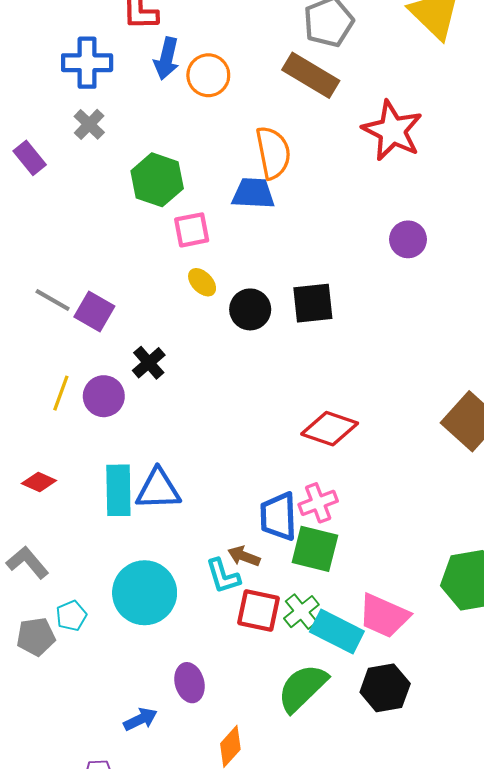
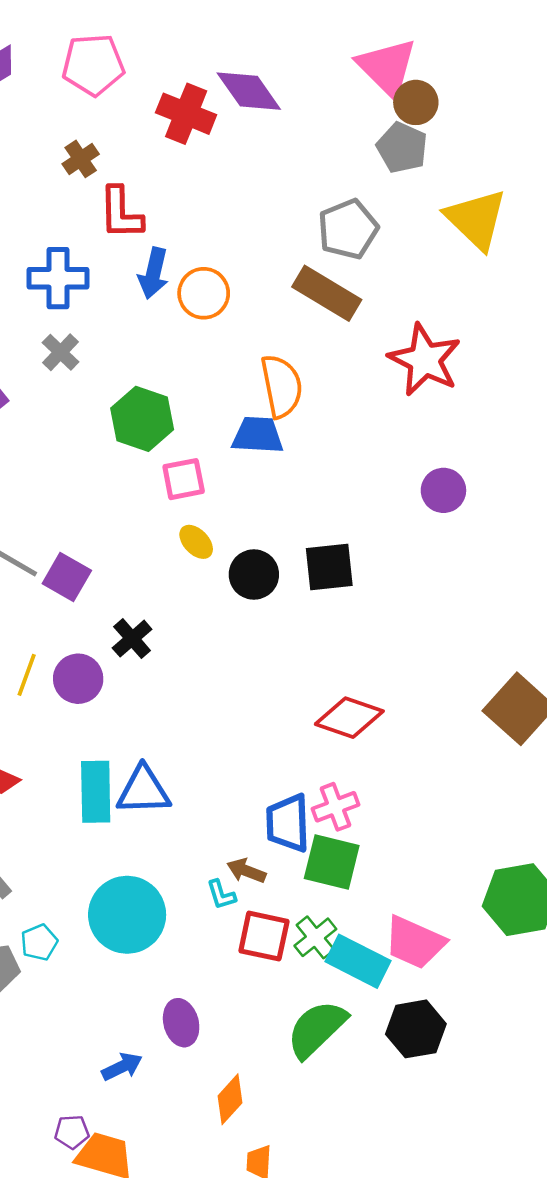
cyan L-shape: (223, 576) -> (221, 895), size x0.7

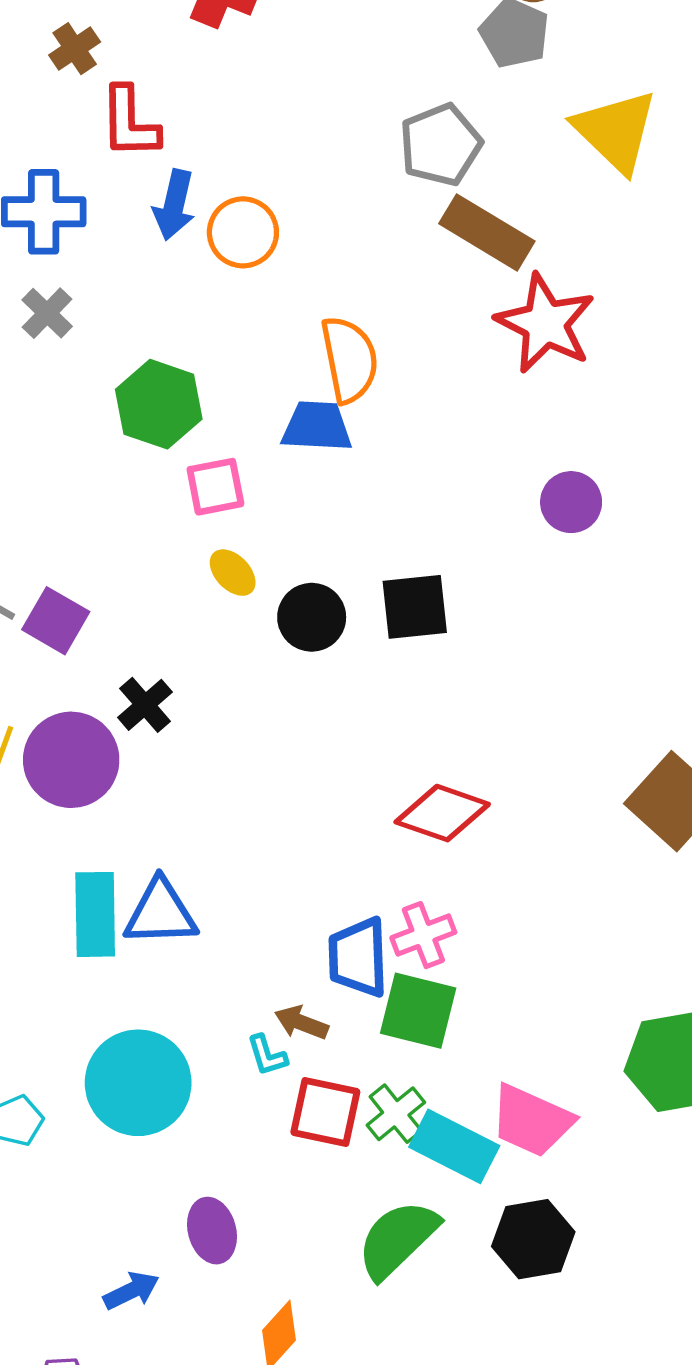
brown rectangle: (327, 293) -> (487, 232), moved
purple circle: (78, 679) -> (71, 760), size x1.4

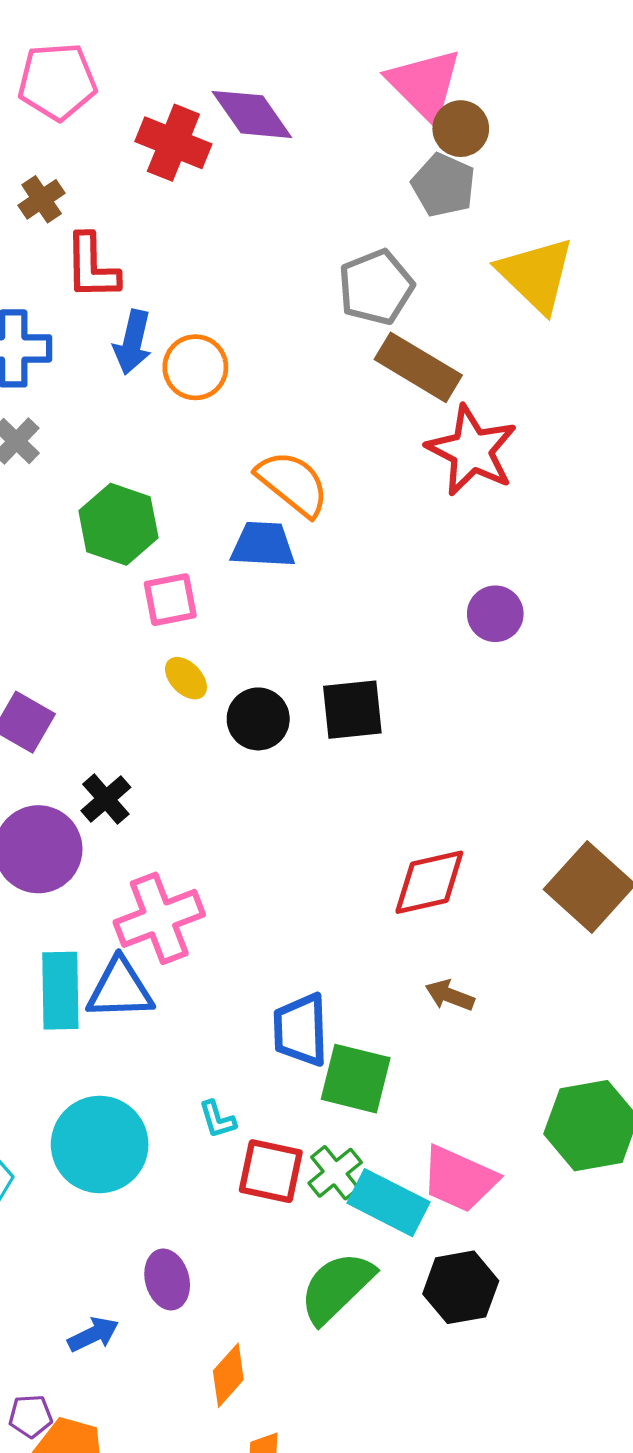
orange semicircle: (349, 360) -> (293, 483), turned -40
red diamond: (442, 813) -> (429, 882), moved, turned -32
pink cross: (423, 935) -> (159, 918), moved, size x1.5
brown arrow: (301, 1023) -> (450, 995), moved

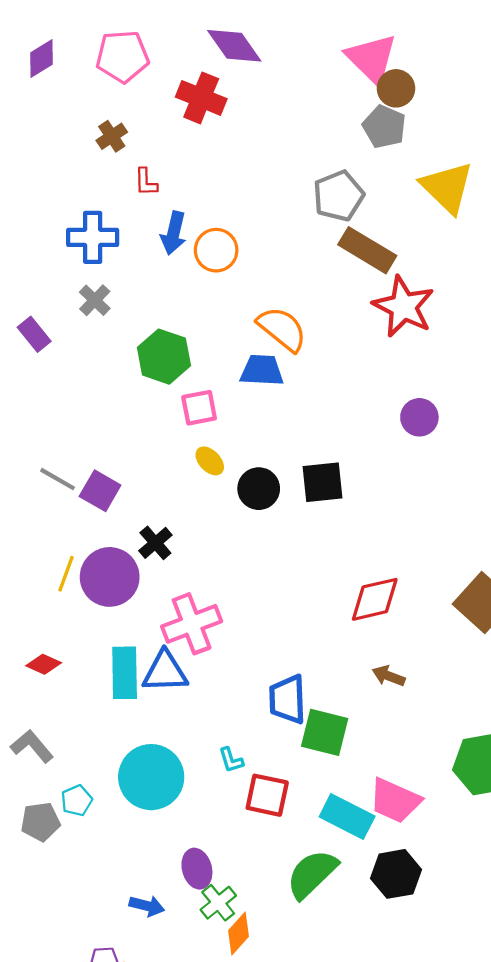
purple diamond: (252, 114) -> (234, 46), moved
red L-shape: (92, 267) -> (146, 182), size x0.6
green cross: (335, 1173) -> (218, 903), moved
blue arrow: (93, 1334) -> (147, 906), turned 40

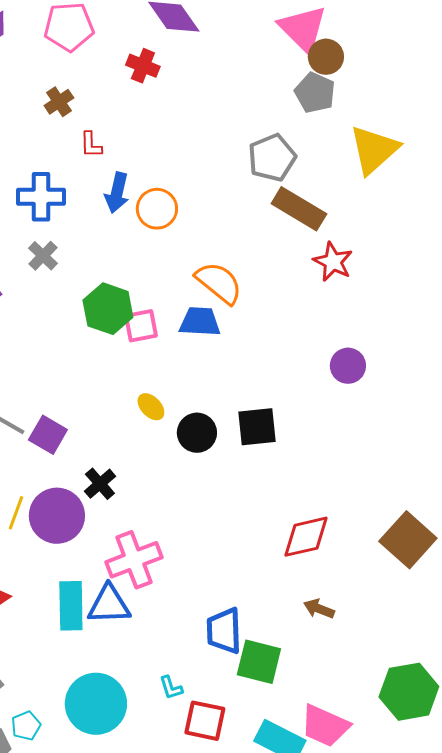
red cross: (201, 98) -> (143, 66), size x0.7
yellow triangle: (447, 187) -> (374, 150), turned 34
red star: (403, 307) -> (333, 262), size x0.7
pink square: (199, 408) -> (141, 326), moved

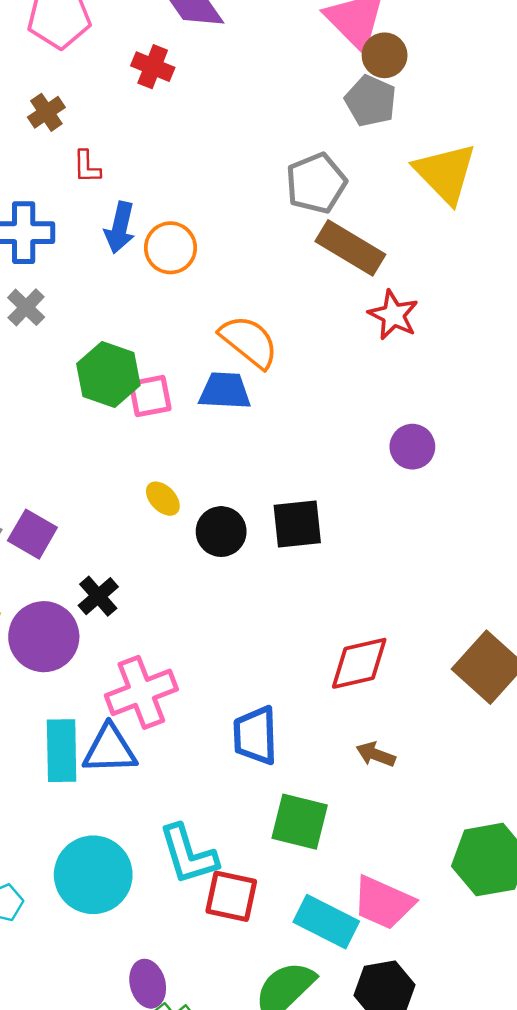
yellow triangle: (374, 150) -> (445, 173), turned -32
blue trapezoid: (224, 631) -> (255, 735), moved
cyan L-shape: (171, 688) -> (188, 855), size x2.0

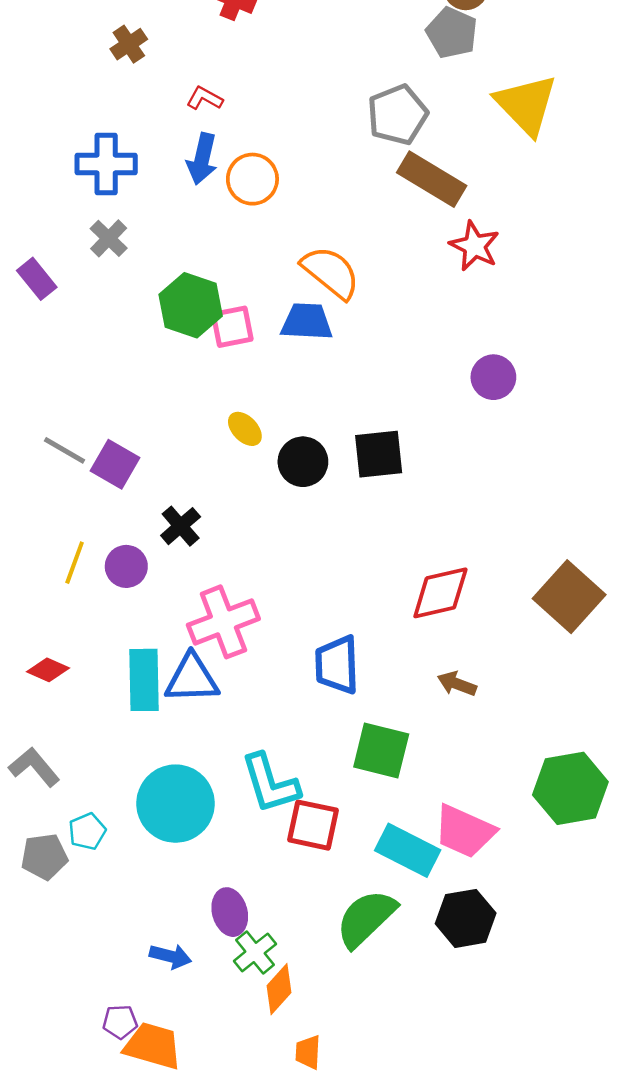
red L-shape: (87, 167) -> (205, 98), moved, turned 120
purple circle: (44, 637) -> (126, 566), size x0.6

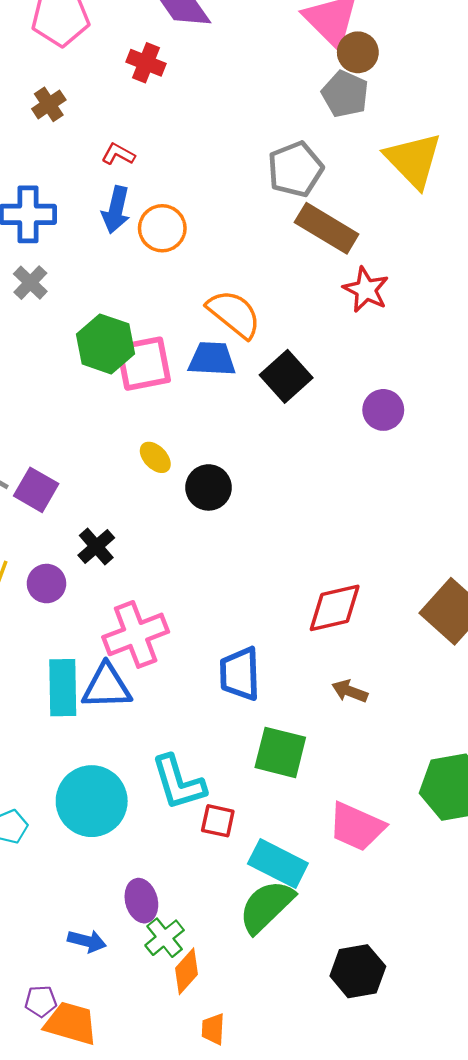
pink square: (232, 327) -> (144, 364), size x1.4
black square: (379, 454) -> (286, 376), moved, turned -36
red square: (313, 825) -> (218, 821), size x0.7
cyan rectangle: (408, 850) -> (278, 864), moved
black hexagon: (466, 918) -> (358, 971), moved

